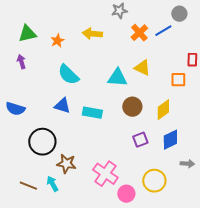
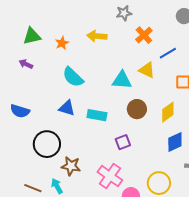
blue line: (163, 31) -> (168, 53), moved
purple arrow: (21, 62) -> (26, 64), turned -48
purple square: (140, 140) -> (123, 142), moved

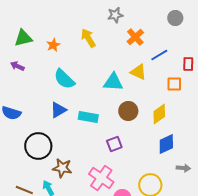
yellow arrow: (97, 36) -> (88, 38), turned 54
blue triangle: (67, 108) -> (58, 110), turned -48

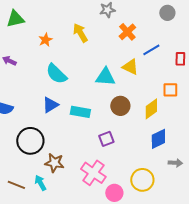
green triangle: (23, 38) -> (15, 19), moved
orange square: (174, 84) -> (170, 90), moved

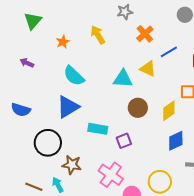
green triangle: (15, 19) -> (33, 21), turned -36
blue triangle: (50, 105) -> (68, 107), size x1.4
cyan rectangle: (80, 112) -> (98, 129), moved

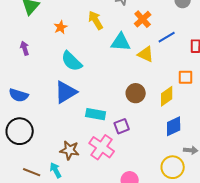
purple arrow: (27, 63) -> (25, 48), turned 48
cyan triangle: (123, 79) -> (121, 42), moved
black circle: (48, 143) -> (20, 131), moved
pink cross: (111, 175) -> (102, 147), moved
yellow circle: (160, 182) -> (173, 167), moved

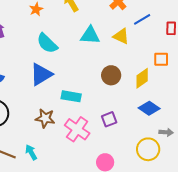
cyan triangle: (121, 42) -> (90, 35), moved
purple square: (122, 126) -> (109, 119), moved
blue diamond: (174, 126) -> (149, 108), turned 60
brown star: (70, 150) -> (45, 118), moved

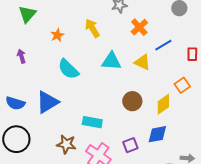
orange square: (161, 59) -> (182, 85), turned -35
blue triangle: (41, 74) -> (47, 102), moved
blue diamond: (149, 108) -> (157, 134), moved, turned -45

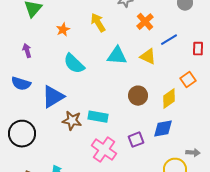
blue semicircle: (15, 103) -> (21, 84), moved
brown star: (66, 144) -> (72, 121), moved

